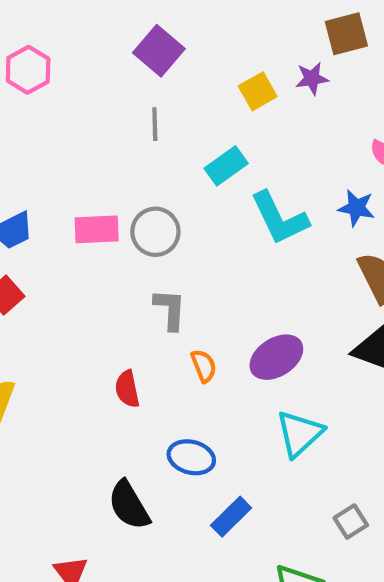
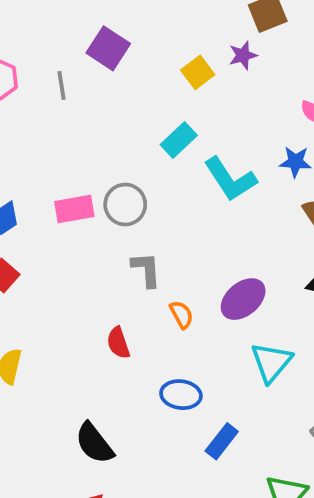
gray line: (155, 124) -> (61, 85), moved
black semicircle: (129, 505) -> (94, 443), moved

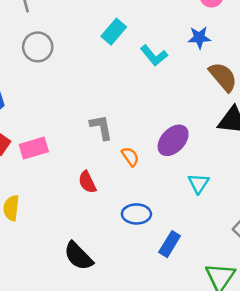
cyan L-shape: (230, 179) -> (154, 55), size x0.7
gray circle: (125, 205) -> (38, 47), moved
pink rectangle: (74, 209) -> (34, 148), moved
cyan triangle: (271, 362) -> (199, 183), size x0.7

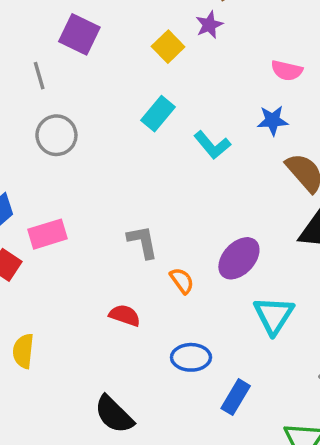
pink rectangle: (34, 148) -> (47, 234), moved
red semicircle: (87, 182) -> (125, 315), turned 135
cyan triangle: (199, 183) -> (274, 315), size x1.4

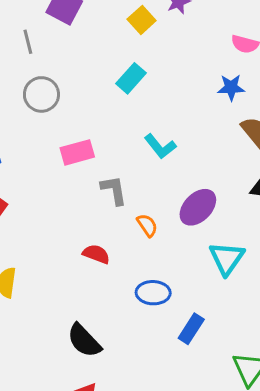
cyan L-shape: (212, 145) -> (160, 146), moved
pink rectangle: (47, 234) -> (77, 152), moved

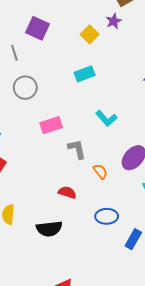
cyan rectangle: (131, 78) -> (85, 74), turned 30
black semicircle: (84, 341) -> (49, 229), moved, turned -50

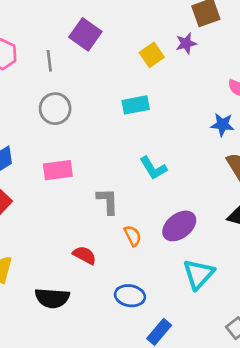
pink rectangle: (51, 125) -> (58, 170), moved

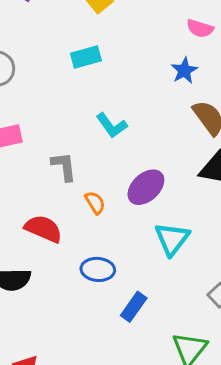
blue star: (222, 125) -> (184, 71), turned -30
red semicircle: (84, 255) -> (43, 229), size x1.4

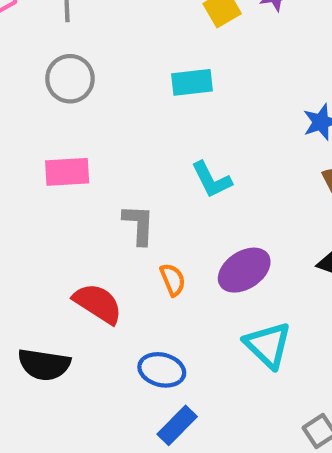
cyan triangle: (172, 239) -> (268, 345), turned -33
blue rectangle: (134, 307) -> (177, 425), moved

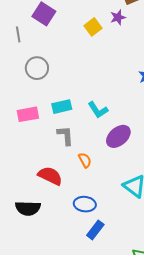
gray circle: (70, 79) -> (37, 68), moved
cyan rectangle: (192, 82) -> (62, 107), moved
purple ellipse: (244, 270) -> (118, 136), moved

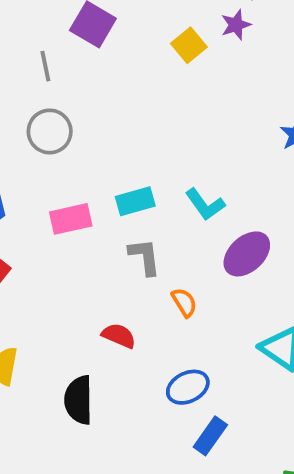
gray circle: (37, 68) -> (50, 131), moved
red semicircle: (50, 176) -> (119, 336), size x0.7
blue ellipse: (85, 204) -> (188, 387), turned -30
black semicircle: (28, 208) -> (79, 400), turned 90

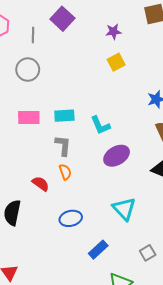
purple star: (236, 25) -> (113, 32), moved
yellow square: (189, 45) -> (116, 62), moved
orange semicircle: (184, 302) -> (65, 172), moved
blue rectangle: (210, 436) -> (98, 250), moved

